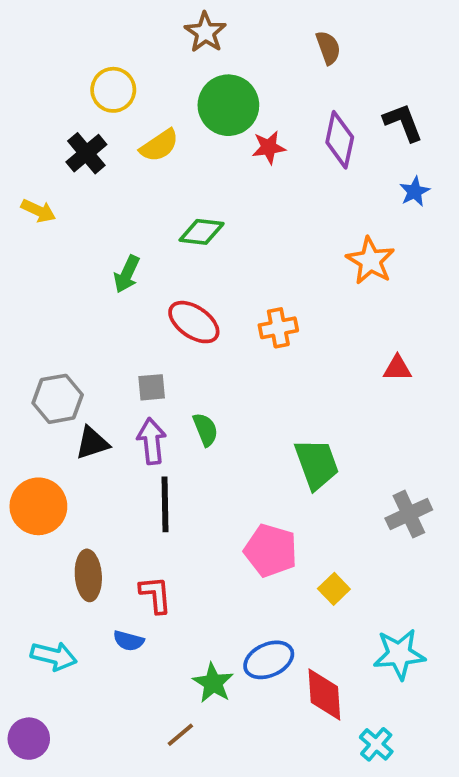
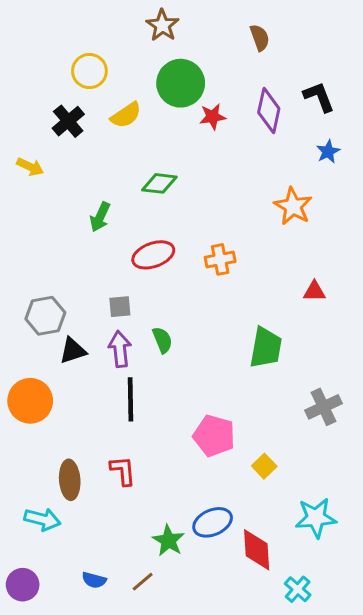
red ellipse: (194, 322) -> (153, 255), turned -54
green trapezoid: (317, 464) -> (266, 348), moved, turned 30
brown ellipse: (88, 575) -> (70, 480), moved
blue semicircle: (129, 641) -> (94, 580), moved

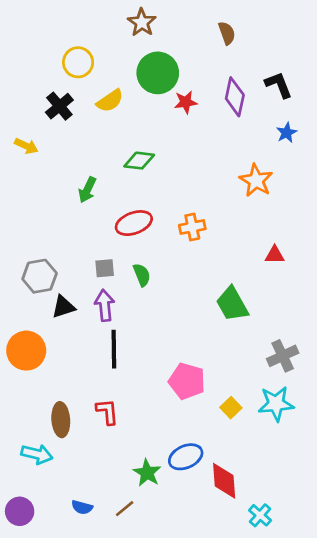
green semicircle: (162, 340) -> (142, 275), moved
green trapezoid: (266, 348) -> (232, 304), turned 141
cyan star: (316, 518) -> (276, 404), moved

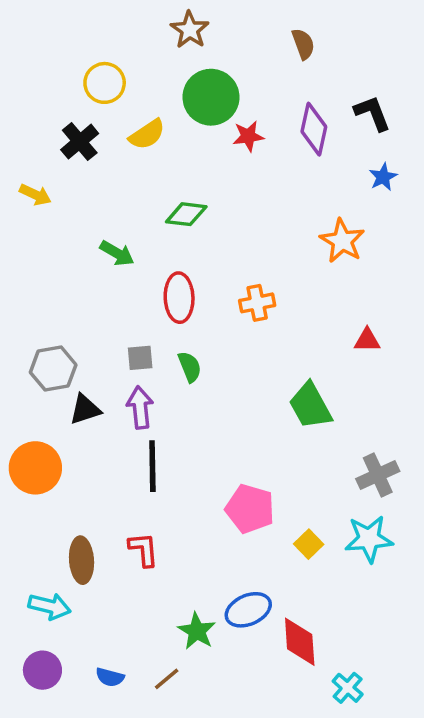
green arrow: (87, 190) -> (117, 253), turned -85
red ellipse: (134, 223) -> (179, 298), turned -72
purple circle: (20, 511) -> (42, 670), moved

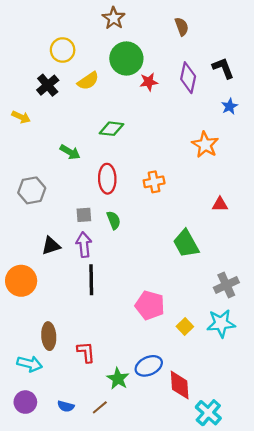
gray hexagon: (53, 369) -> (32, 190), moved
red L-shape: (144, 549) -> (86, 352), moved
cyan cross: (348, 688) -> (208, 413), size x1.4

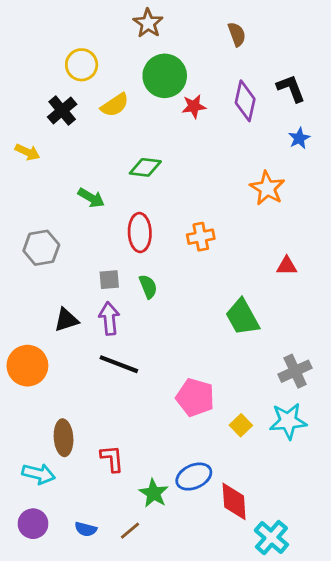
black line: (91, 280) -> (119, 364), turned -68

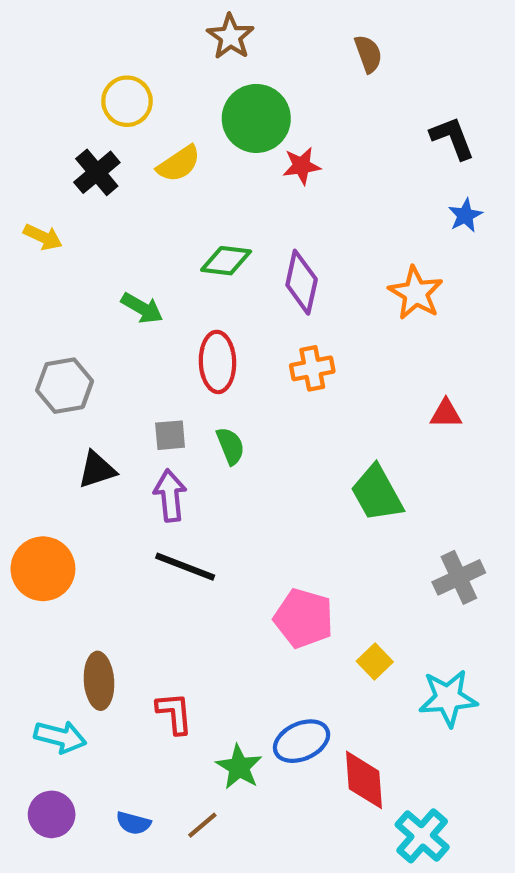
purple diamond: (245, 101) -> (302, 282), moved
black triangle: (66, 320) -> (97, 470), moved
cyan star: (288, 421) -> (448, 698), moved

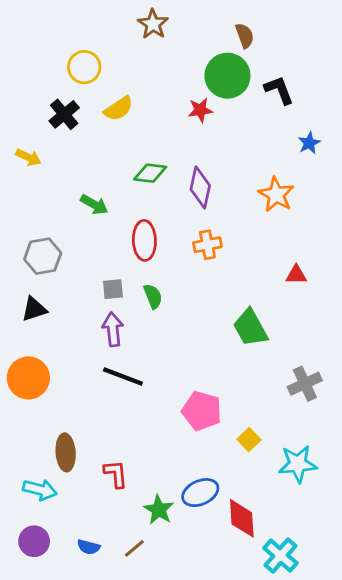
green circle: (256, 118) -> (227, 76), moved
black L-shape: (452, 138) -> (279, 90), moved
black triangle: (97, 470) -> (34, 309), moved

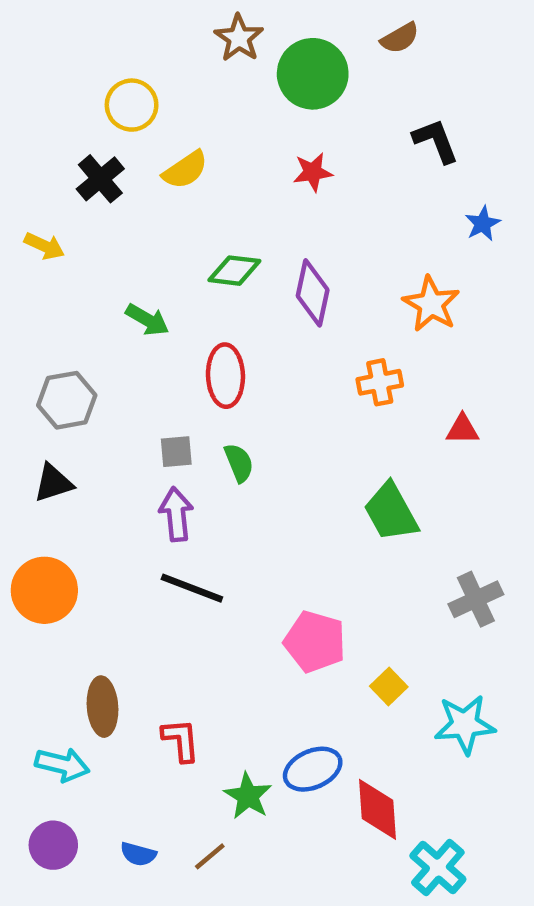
brown semicircle: (245, 36) -> (400, 38), moved, turned 80
green circle: (227, 76) -> (313, 74), moved
orange cross: (207, 245) -> (380, 382), moved

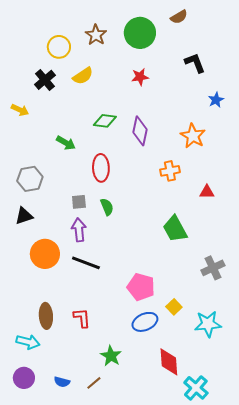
brown star: (239, 38) -> (96, 35), moved
orange circle: (44, 590) -> (45, 254), moved
red L-shape: (181, 740) -> (82, 318), moved
blue ellipse: (313, 769) -> (145, 322), moved

